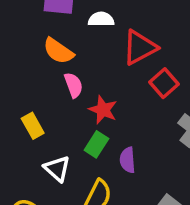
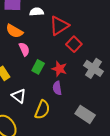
red star: (103, 110) -> (59, 69), moved
green rectangle: (96, 144) -> (38, 67), moved

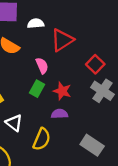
red square: (74, 44) -> (95, 64), moved
pink semicircle: (24, 49) -> (42, 66), moved
purple semicircle: (57, 88) -> (60, 114), turned 96

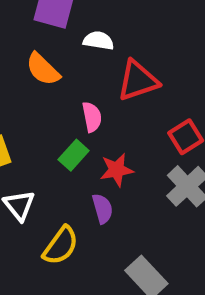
red star: (62, 91) -> (117, 170), turned 30
purple semicircle: (60, 114) -> (102, 209), turned 63

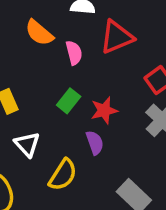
pink semicircle: (92, 117) -> (74, 53), moved

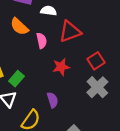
green rectangle: (69, 101) -> (16, 79), moved
red star: (104, 110) -> (61, 67), moved

